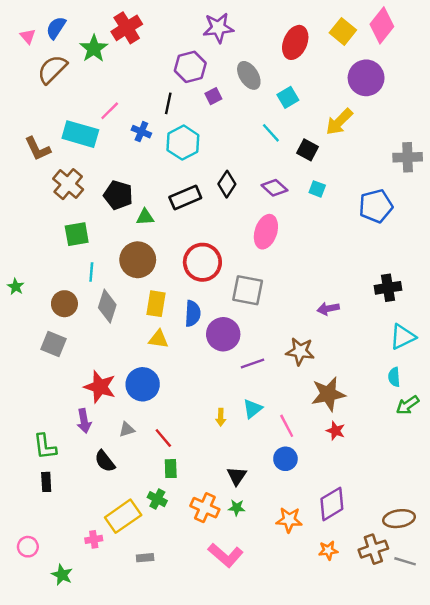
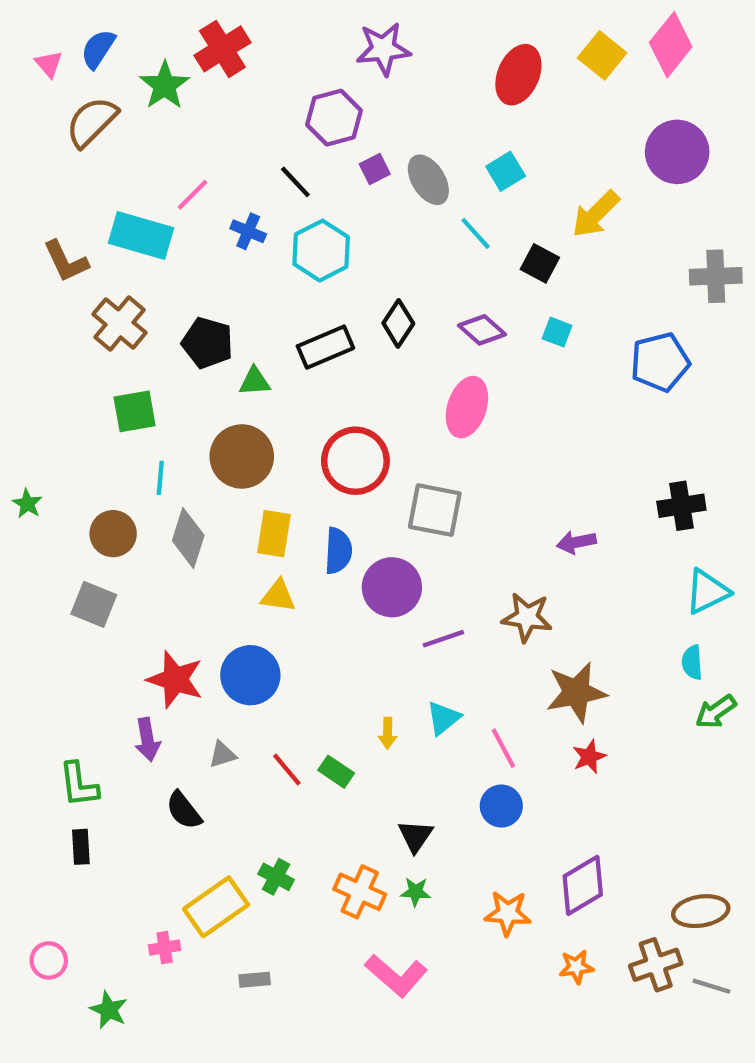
gray ellipse: (249, 75) -> (428, 180), moved
purple circle: (366, 78) -> (677, 152), moved
black line: (168, 103) -> (295, 182), turned -55
red star: (336, 431) -> (589, 757), turned 30
green rectangle: (171, 469) -> (336, 772), moved, turned -54

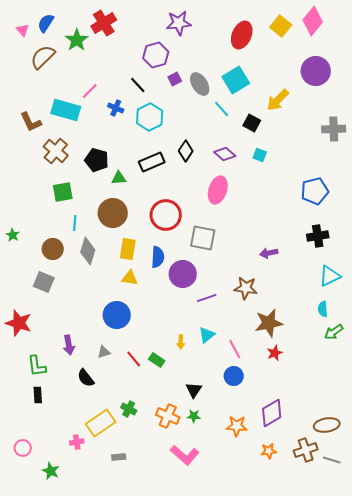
cyan square: (506, 171) -> (236, 80), size x1.5
blue pentagon: (660, 362) -> (315, 191), moved
red star: (175, 679) -> (19, 323), moved

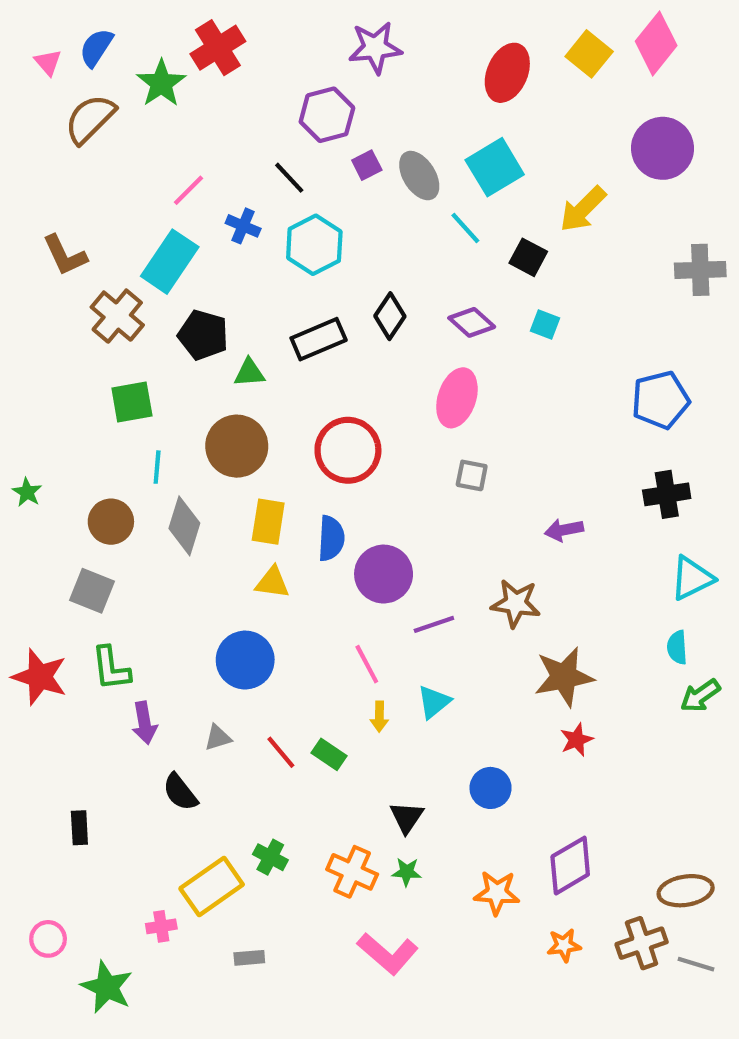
cyan rectangle: (66, 110) -> (170, 262), moved, turned -72
gray square: (203, 238) -> (472, 475), moved, size x0.6
pink line: (235, 349) -> (367, 664), moved
green L-shape: (37, 366) -> (111, 668), moved
green star: (51, 471) -> (107, 987), size x1.4

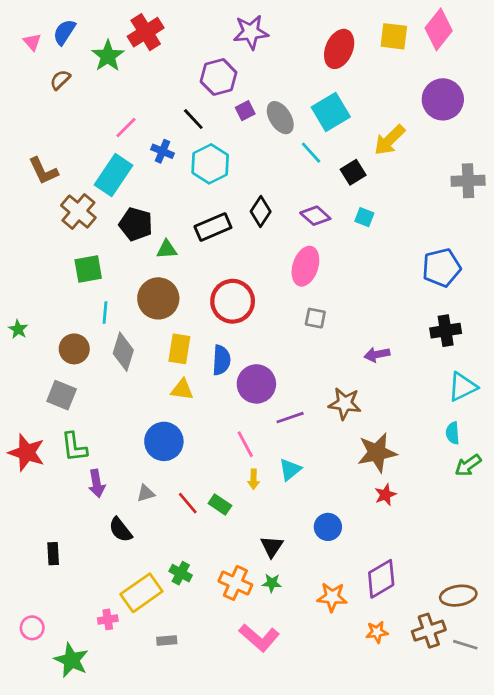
yellow square: (589, 54) -> (394, 36), turned -32
brown semicircle: (90, 119) -> (60, 80), size x0.6
black square: (528, 257) -> (353, 172), turned 30

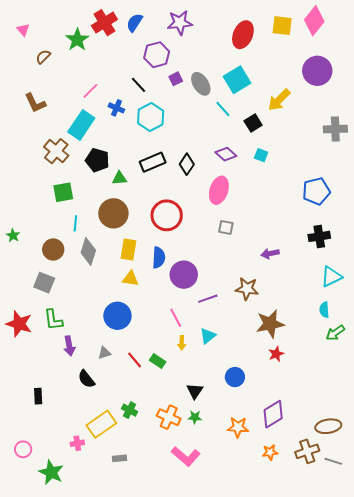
blue semicircle: (64, 32) -> (135, 23), moved
brown L-shape: (43, 171) -> (35, 103), moved
black diamond: (261, 212) -> (187, 164), moved

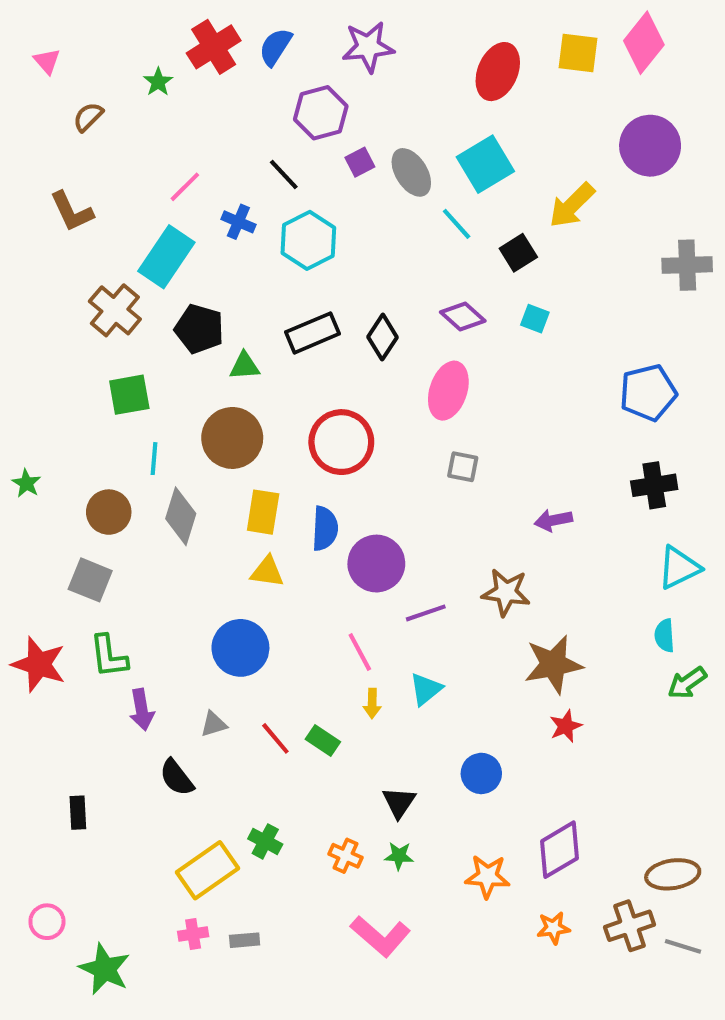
green star: (77, 40) -> (158, 82), size x0.6
orange cross: (169, 417) -> (345, 856), size x0.7
pink cross: (77, 443) -> (193, 934), moved

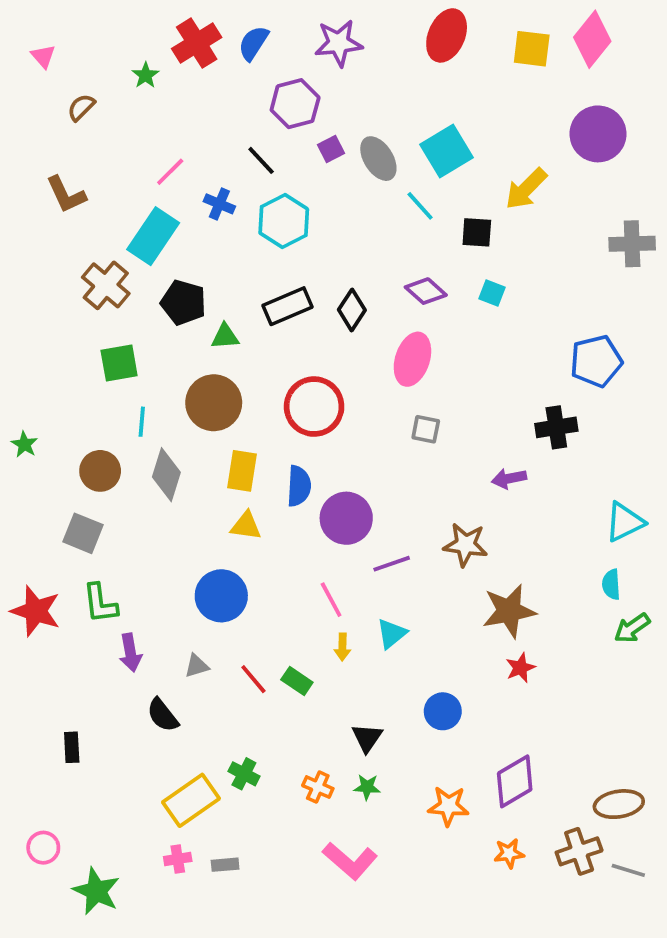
red ellipse: (498, 72) -> (447, 35), moved
black square: (518, 253) -> (477, 232), turned 36
black cross: (654, 485) -> (556, 427), moved

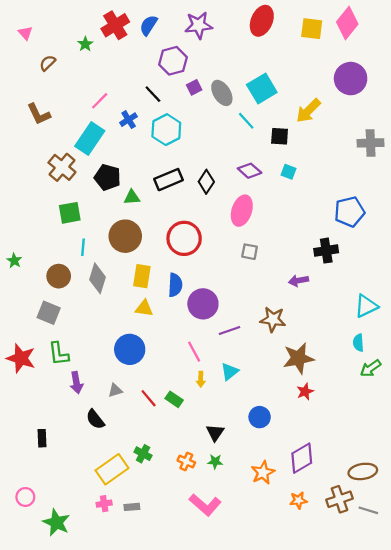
blue cross: (219, 204) -> (129, 120), turned 35
orange star: (448, 806) -> (263, 473), turned -30

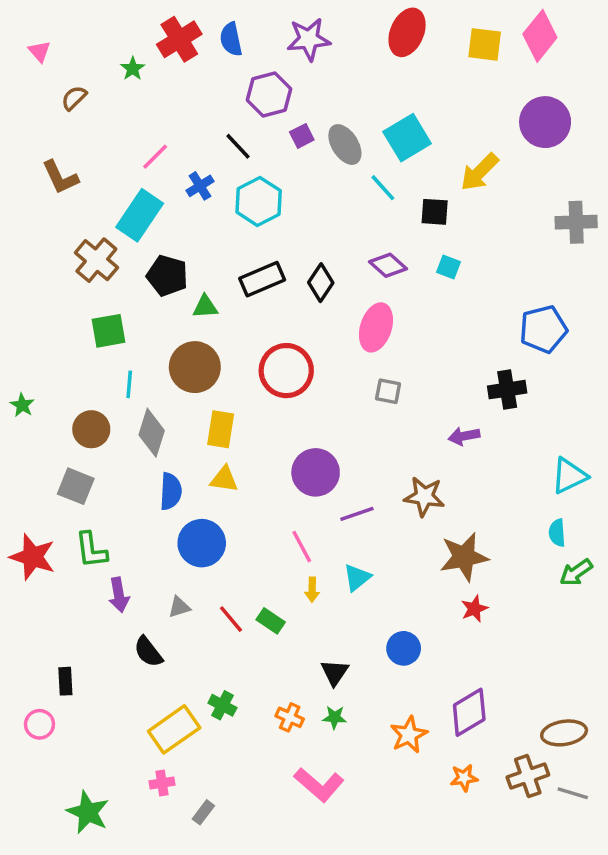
blue semicircle: (149, 25) -> (231, 39), turned -45
blue semicircle: (175, 285) -> (171, 491), moved
pink circle: (25, 497) -> (39, 724), moved
gray rectangle: (132, 507) -> (203, 812), moved, turned -48

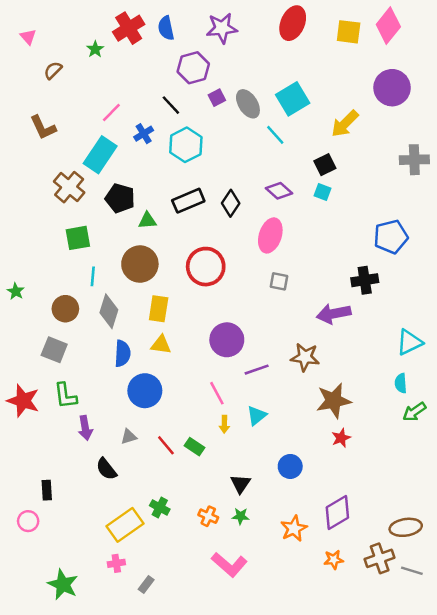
black square: (435, 212) -> (325, 165), moved, turned -30
purple arrow: (464, 436) -> (334, 314), size x1.5

